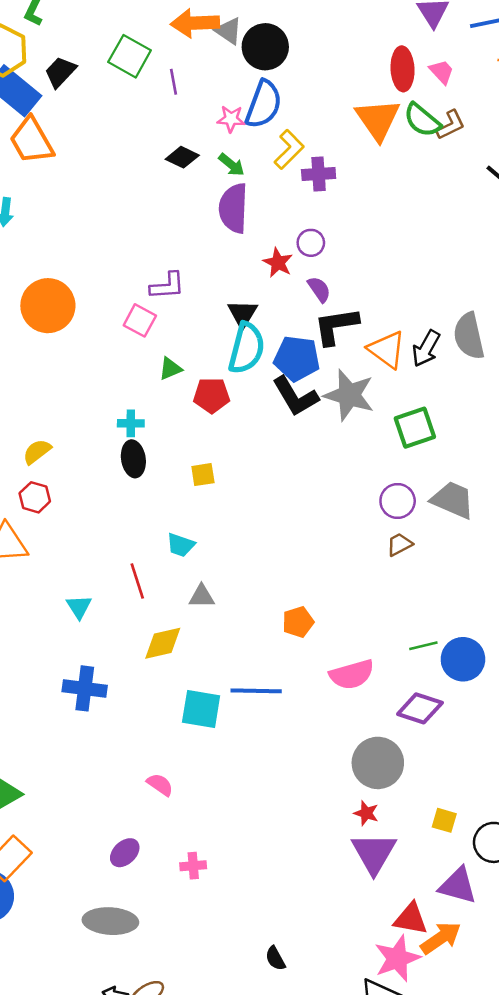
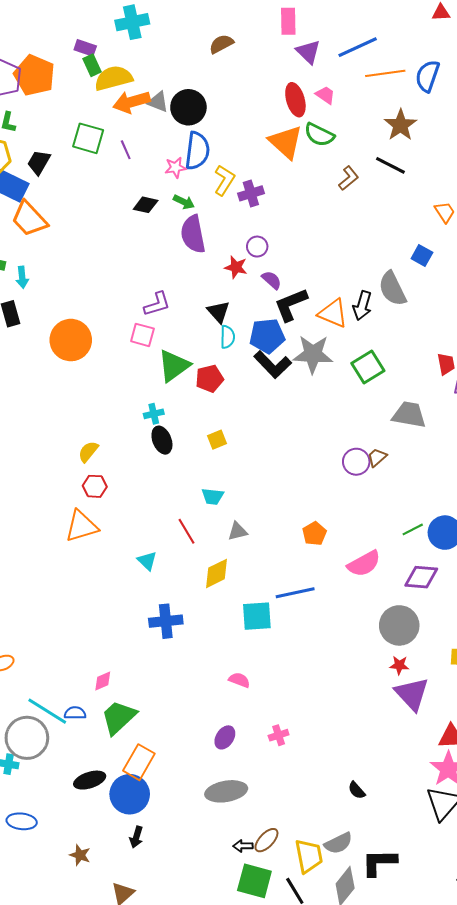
brown L-shape: (451, 125) -> (349, 178), moved
cyan semicircle: (247, 348) -> (227, 337), size x0.6
green triangle: (170, 369) -> (174, 366), size x1.8
purple circle: (398, 501) -> (356, 462), moved

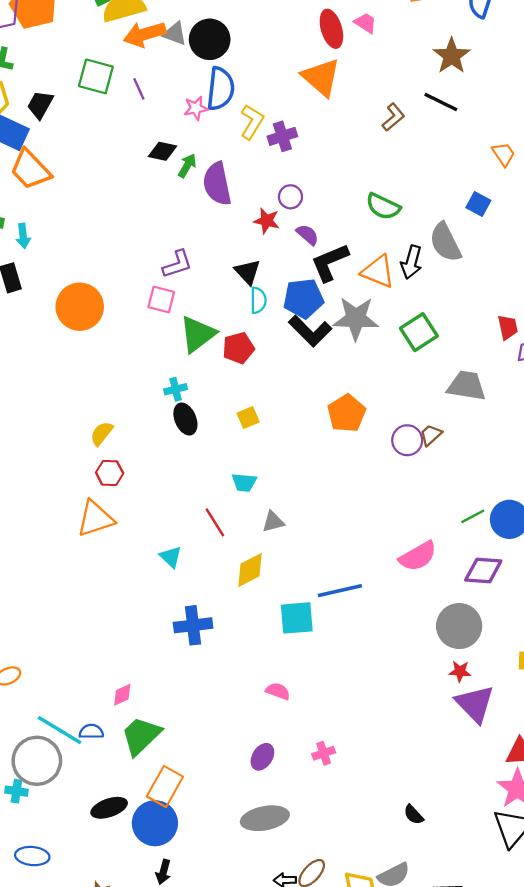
green semicircle: (319, 135) -> (383, 206), moved
green arrow: (184, 202) -> (187, 166), moved, turned -85
orange pentagon: (314, 534) -> (347, 413), moved, size x1.4

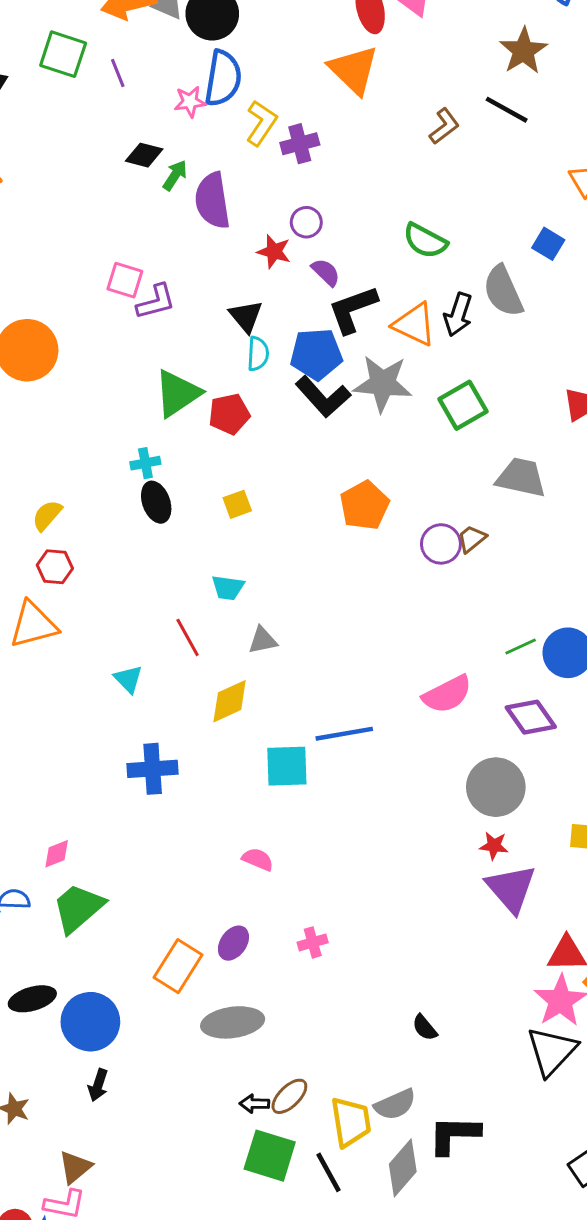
pink square: (161, 300) -> (125, 280), moved
purple diamond: (483, 571) -> (531, 717), turned 48
orange rectangle: (165, 786) -> (178, 966), moved

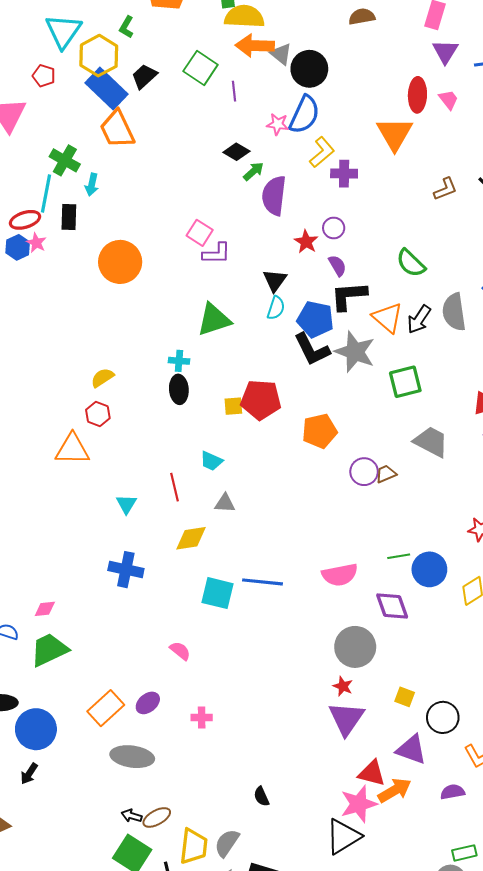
red pentagon: (229, 414) -> (261, 400), moved, size x1.4
gray semicircle: (395, 1104) -> (227, 843), turned 132

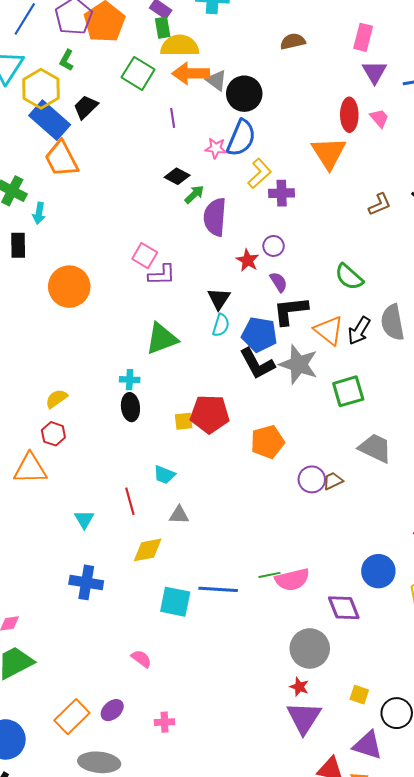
green square: (201, 68) -> (138, 73), moved
green line: (399, 556) -> (269, 575), moved

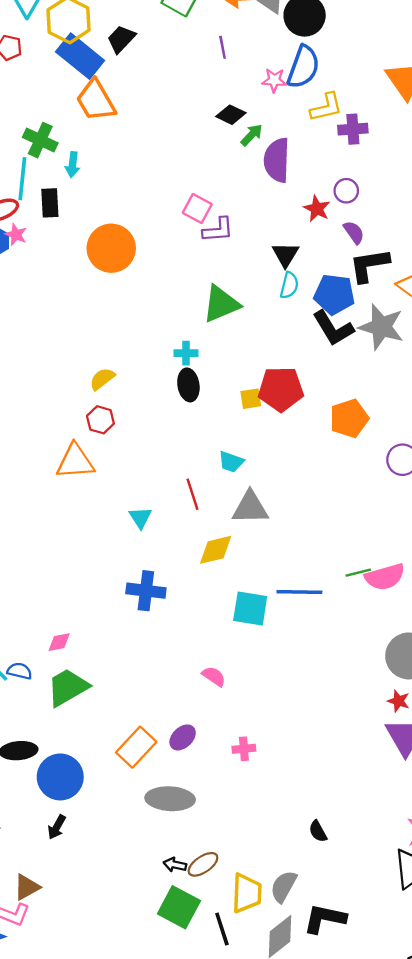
yellow L-shape: (259, 173) -> (326, 107), turned 32
gray triangle: (179, 515) -> (250, 508), size x1.6

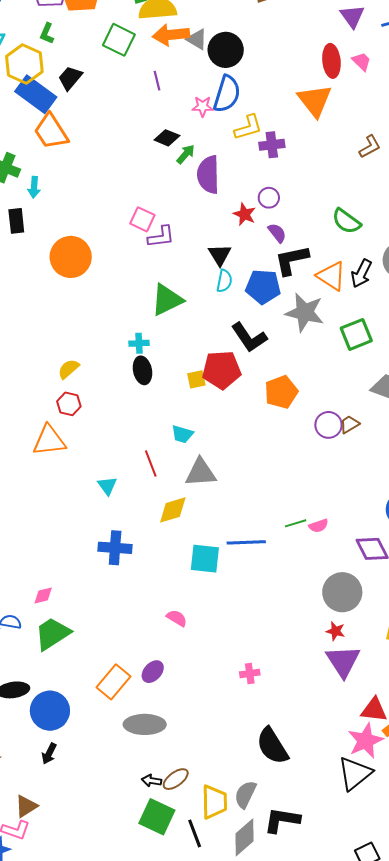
black L-shape: (333, 328) -> (249, 337), moved
pink semicircle: (385, 577) -> (319, 526), size x0.6
pink cross: (244, 749) -> (250, 673), moved
black semicircle: (318, 831) -> (272, 746), size x2.0

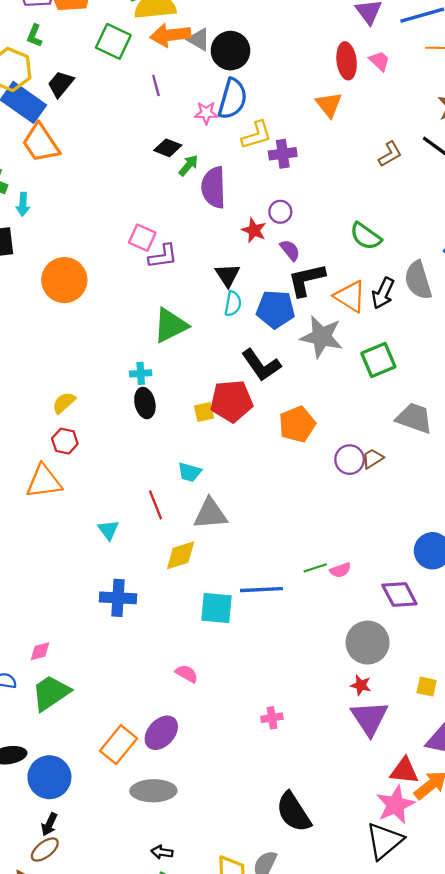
orange triangle: (315, 101) -> (329, 105), size x0.7
purple ellipse: (153, 672) -> (161, 733), size x1.4
pink cross: (250, 673) -> (272, 718), moved
brown ellipse: (176, 779) -> (45, 850), moved

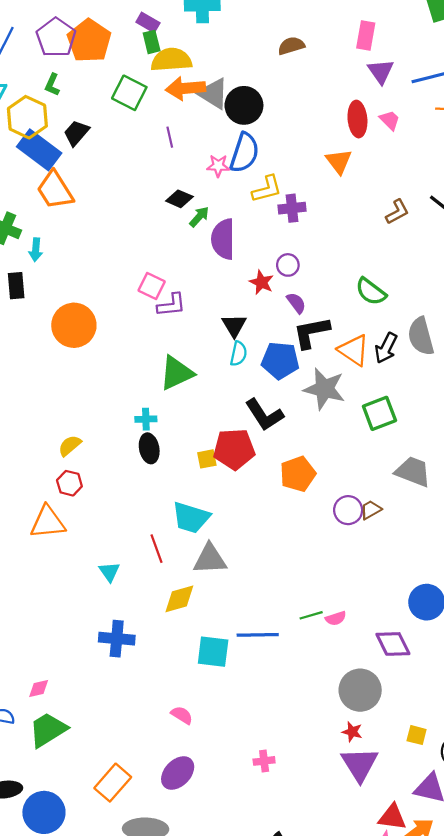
gray triangle: (199, 40) -> (213, 94), size x1.4
cyan trapezoid: (190, 472) -> (191, 518), size x1.6
purple ellipse: (161, 733) -> (178, 773), moved

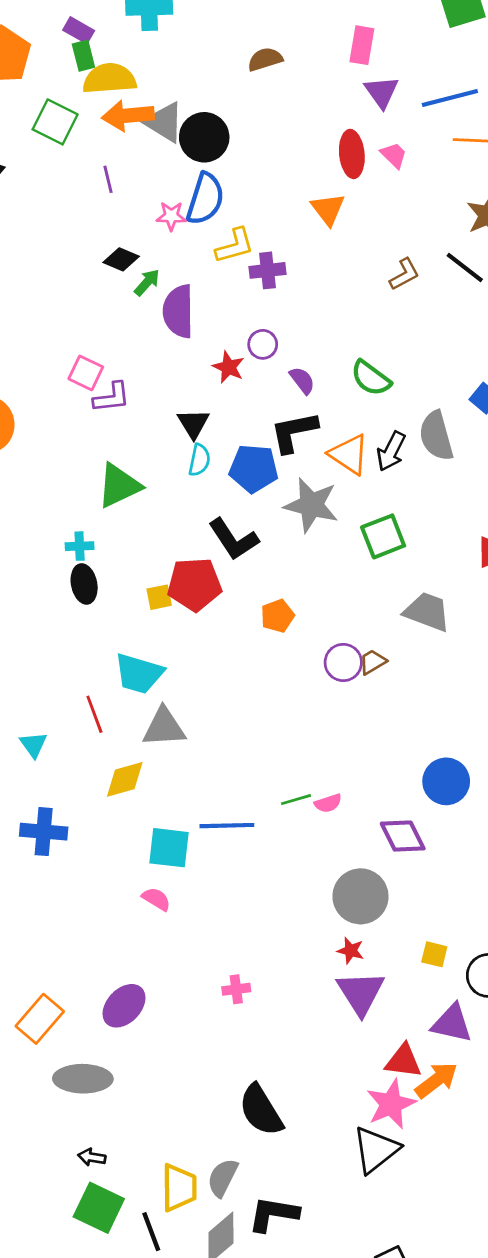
purple semicircle: (296, 303) -> (302, 380), moved
orange pentagon: (298, 474) -> (277, 616), size x0.7
pink semicircle: (182, 715) -> (156, 899), moved

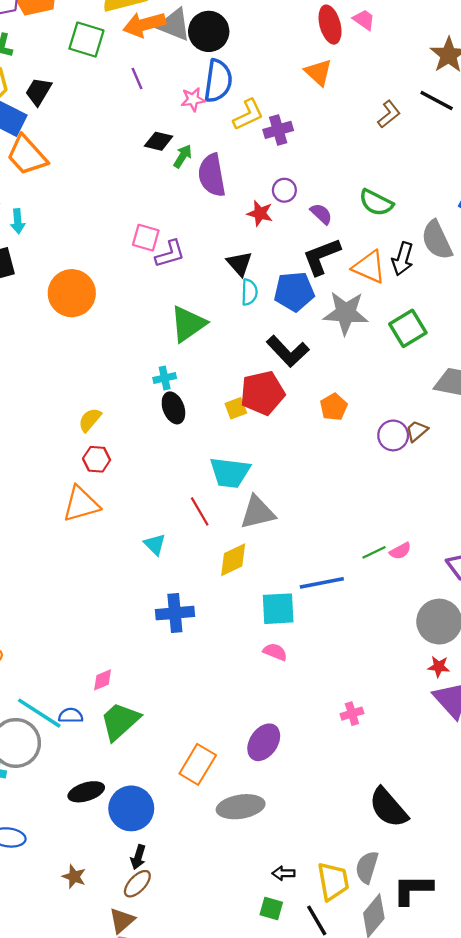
black arrow: (92, 1157) -> (284, 873), moved
green square: (99, 1208) -> (271, 908), size x0.6

